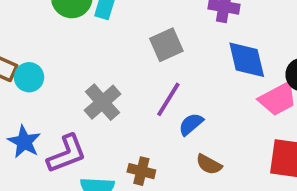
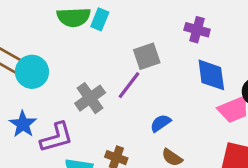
cyan circle: (29, 77) -> (32, 72), size x1.4
purple line: (168, 99) -> (129, 85), moved

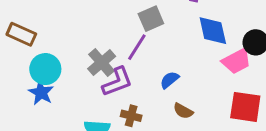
cyan circle: (32, 72) -> (45, 69), moved
purple L-shape: (57, 137) -> (117, 82), moved

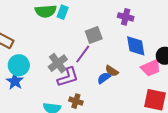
brown semicircle: (183, 111) -> (112, 71), moved

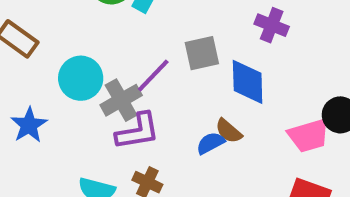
blue diamond: (136, 46) -> (248, 82), moved
purple line: (83, 54) -> (153, 76), moved
cyan circle: (19, 65) -> (81, 78), moved

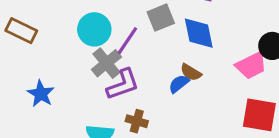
cyan circle: (81, 78) -> (94, 29), moved

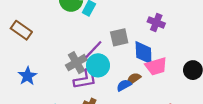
cyan circle: (94, 29) -> (98, 65), moved
pink trapezoid: (251, 65) -> (156, 66), moved
brown semicircle: (191, 72) -> (134, 79), turned 104

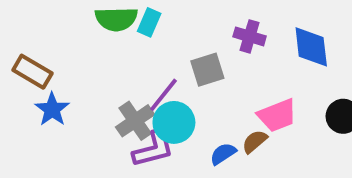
purple cross: (156, 22) -> (250, 36), moved
blue diamond: (144, 53) -> (311, 47), moved
blue star: (27, 76) -> (52, 109), moved
brown semicircle: (134, 79) -> (255, 142), moved

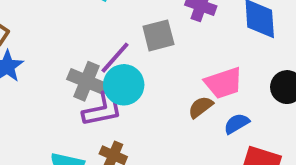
gray cross: (135, 121) -> (86, 81), turned -36
blue semicircle: (223, 154) -> (237, 124), moved

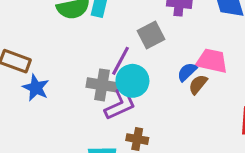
pink trapezoid: (224, 83) -> (212, 61), turned -136
blue semicircle: (237, 124) -> (187, 72), moved

